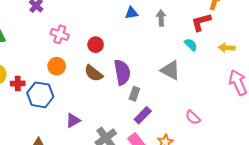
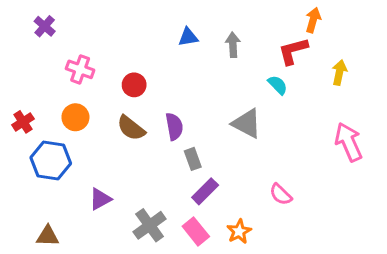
yellow arrow: (227, 48) -> (339, 73), moved, turned 98
purple semicircle: (122, 72) -> (174, 127), size x0.7
red cross: (18, 84) -> (23, 122), moved, turned -32
gray rectangle: (134, 94) -> (193, 159), turned -40

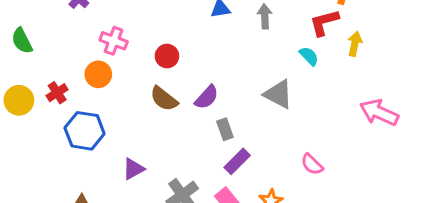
yellow arrow: (339, 73) -> (355, 44), moved
orange circle: (75, 117) -> (98, 74), moved
purple semicircle: (174, 127) -> (207, 97), turned 52
pink arrow: (349, 142) -> (379, 112), turned -42

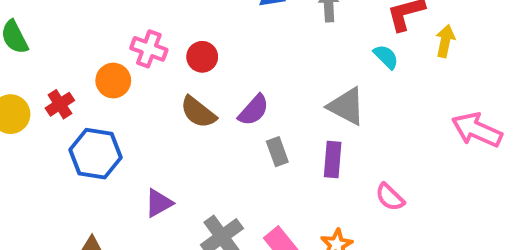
pink cross: (114, 41) -> (149, 49), moved
purple rectangle: (237, 161) -> (333, 160), moved, turned -40

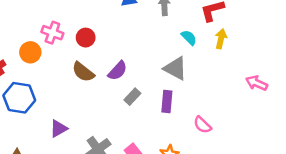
yellow arrow: (445, 41) -> (221, 39), moved
cyan semicircle: (386, 57) -> (189, 38), moved
pink arrow: (477, 130) -> (257, 83), size x0.7
gray rectangle: (277, 152) -> (132, 97), turned 63

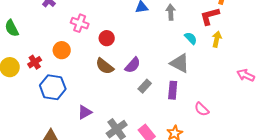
pink cross: (52, 33) -> (80, 23), moved

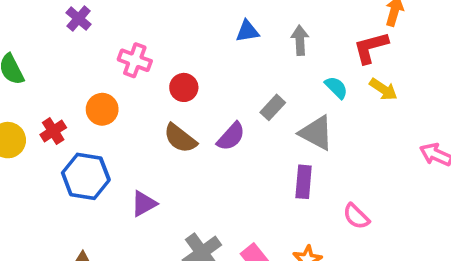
yellow arrow: (217, 39) -> (383, 89), turned 112
gray rectangle: (145, 86) -> (273, 107), moved
purple triangle: (85, 112) -> (144, 204), moved

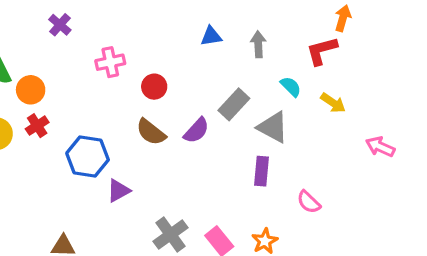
pink cross: (135, 60) -> (110, 62), turned -32
yellow arrow: (383, 89) -> (333, 103), moved
gray rectangle: (273, 107) -> (234, 104), size x1.4
orange circle: (102, 109) -> (31, 90), moved
blue hexagon: (86, 176) -> (88, 156), moved

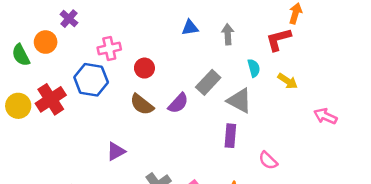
cyan semicircle: (291, 87) -> (254, 68), turned 30
orange circle: (31, 90) -> (46, 42), moved
red cross: (37, 126) -> (51, 99), size x1.6
blue hexagon: (88, 156) -> (91, 80), moved

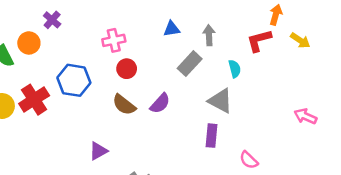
pink cross: (109, 49) -> (114, 40), moved
yellow arrow: (288, 81) -> (300, 40), moved
gray rectangle: (208, 82) -> (190, 64), moved

